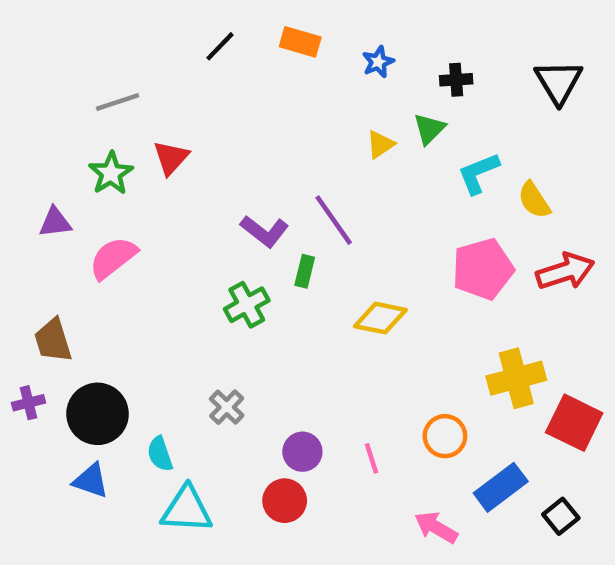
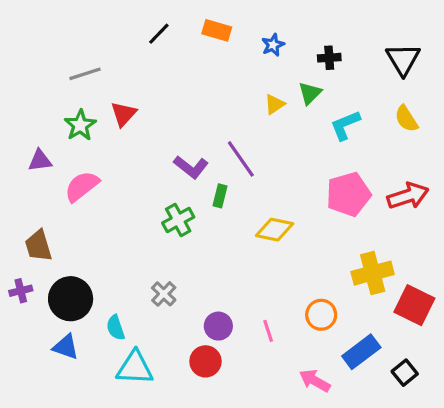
yellow semicircle: (534, 200) -> (406, 119), moved

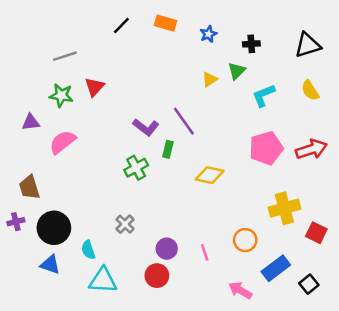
black triangle: (403, 59) -> (308, 45), turned 44
green star: (80, 125) -> (61, 95), turned -30
red square: (414, 305) -> (316, 233), size x0.7

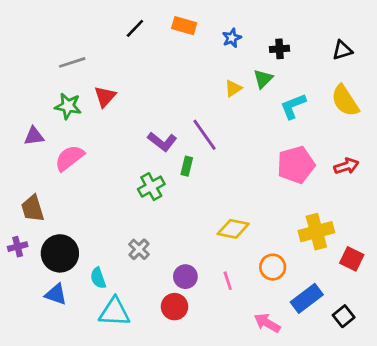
black triangle: (308, 45) -> (342, 50), size x0.7
yellow semicircle: (310, 90) -> (345, 101), size x1.4
red arrow: (311, 149) -> (346, 166), size x0.7
yellow diamond: (210, 175) -> (233, 229), moved

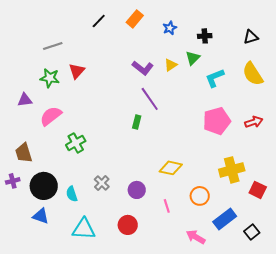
orange rectangle: (184, 26) -> (135, 19), turned -66
purple L-shape: (162, 142) -> (143, 68), moved
green cross: (151, 187) -> (76, 143), moved
purple circle: (185, 277) -> (137, 190), moved
cyan semicircle: (98, 278) -> (72, 194), moved

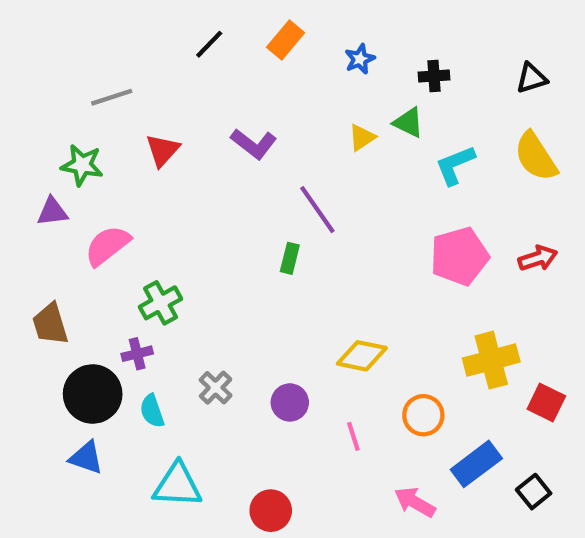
green triangle: (193, 58) -> (409, 123), turned -49
purple L-shape: (143, 68) -> (254, 144), moved
green star: (50, 78) -> (82, 165), moved
purple cross: (13, 181) -> (137, 354), moved
red circle: (128, 225) -> (271, 511), moved

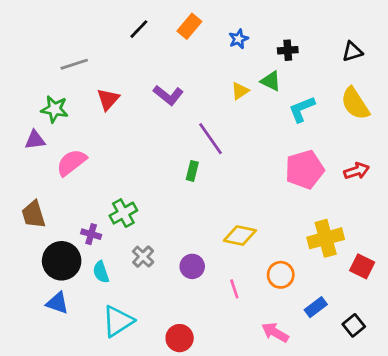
green cross: (160, 303) -> (123, 213), moved
purple cross: (137, 354) -> (91, 234), turned 30
blue rectangle: (476, 464) -> (316, 307), size x0.7
cyan triangle: (177, 485) -> (118, 321), turned -36

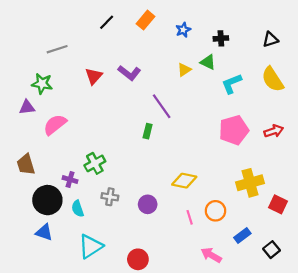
red triangle: (108, 99) -> (94, 76), moved
gray cross: (143, 257) -> (110, 197), turned -35
pink line: (234, 289) -> (190, 217), moved

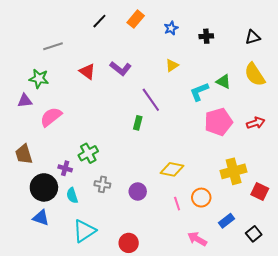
green triangle: (208, 62) -> (223, 82), moved
red triangle: (94, 76) -> (87, 71), turned -36
cyan L-shape: (232, 84) -> (199, 92), moved

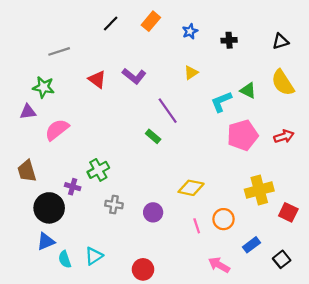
green rectangle: (138, 123) -> (153, 136), turned -64
cyan semicircle: (72, 196) -> (65, 259), moved
blue triangle: (41, 218) -> (46, 241), turned -42
cyan triangle: (84, 231) -> (94, 256), size x0.7

